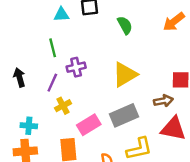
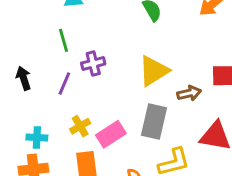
brown arrow: (163, 101) -> (189, 93), moved
yellow cross: (63, 106) -> (80, 126), moved
gray rectangle: (124, 115) -> (154, 121), turned -52

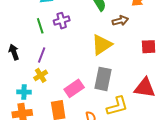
purple cross: (93, 64) -> (62, 21), moved
brown arrow: (189, 93) -> (120, 21), moved
yellow cross: (80, 126) -> (41, 75), moved

